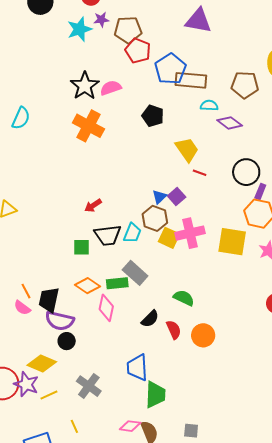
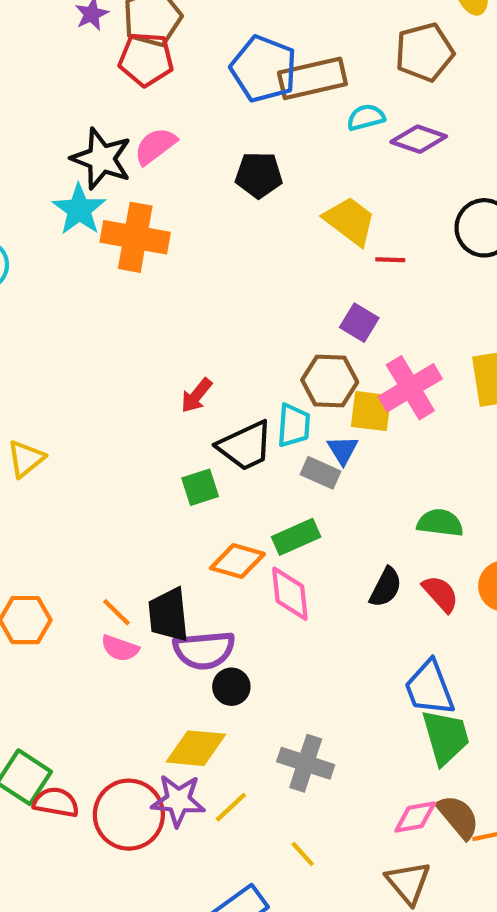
cyan star: (80, 29) -> (79, 210), moved
red pentagon: (138, 51) -> (146, 59), moved
blue triangle: (159, 197) -> (343, 450), moved
gray rectangle: (135, 273) -> (320, 473), moved, size x0.7
blue trapezoid: (137, 367) -> (429, 688), moved

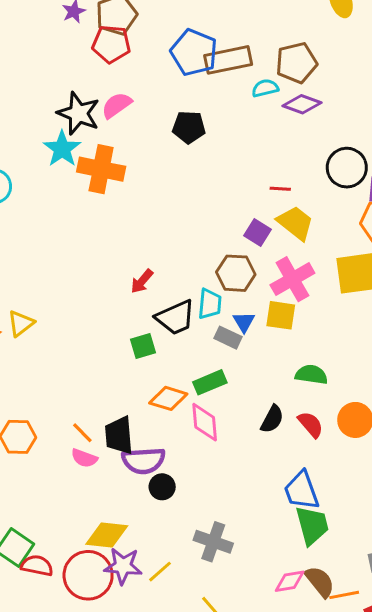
brown pentagon: (424, 52) -> (296, 63), moved
yellow trapezoid: (350, 221) -> (295, 223), moved
yellow square: (371, 411) -> (281, 315), moved
yellow diamond: (196, 748) -> (107, 535), moved

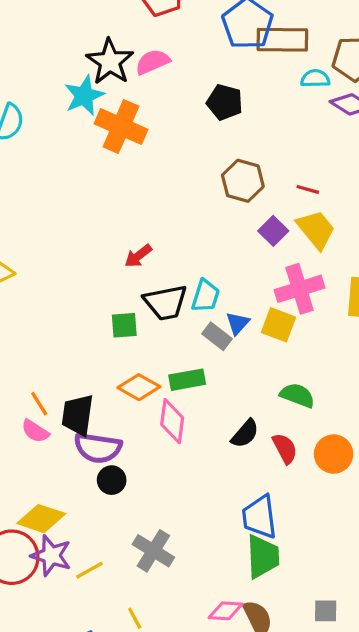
brown hexagon: (236, 273) -> (243, 181), moved

